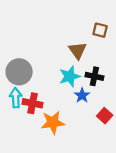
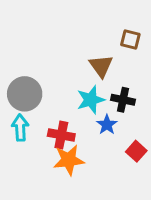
red cross: (33, 103) -> (61, 135), moved

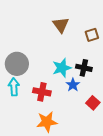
brown square: (130, 40) -> (92, 35), moved, turned -32
brown triangle: (101, 66) -> (61, 25), moved
orange star: (69, 160) -> (47, 122), moved

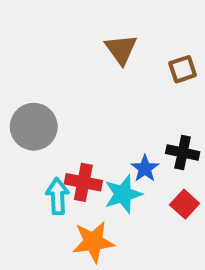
cyan star: (62, 68) -> (123, 194), moved
black cross: (84, 68) -> (183, 153), moved
cyan arrow: (14, 87) -> (58, 196), moved

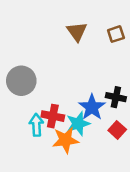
brown square: (183, 69) -> (116, 34), moved
blue star: (145, 168) -> (92, 107), size x1.5
orange star: (93, 242) -> (65, 140), moved

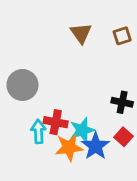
blue star: (92, 107) -> (96, 146), moved

